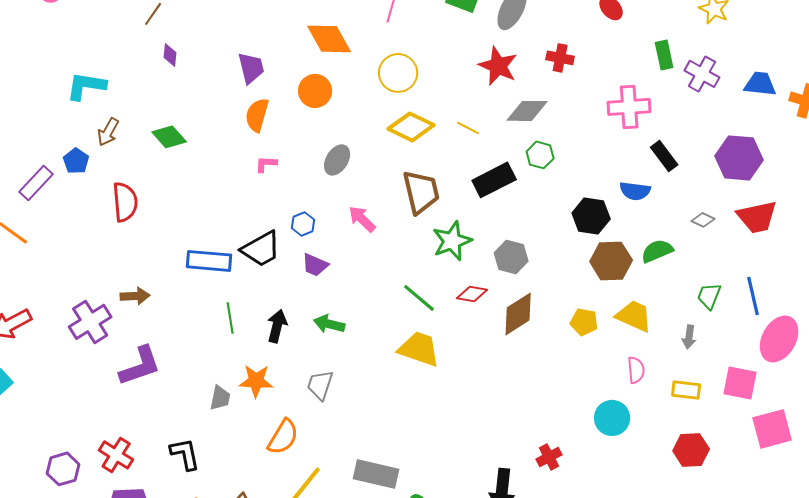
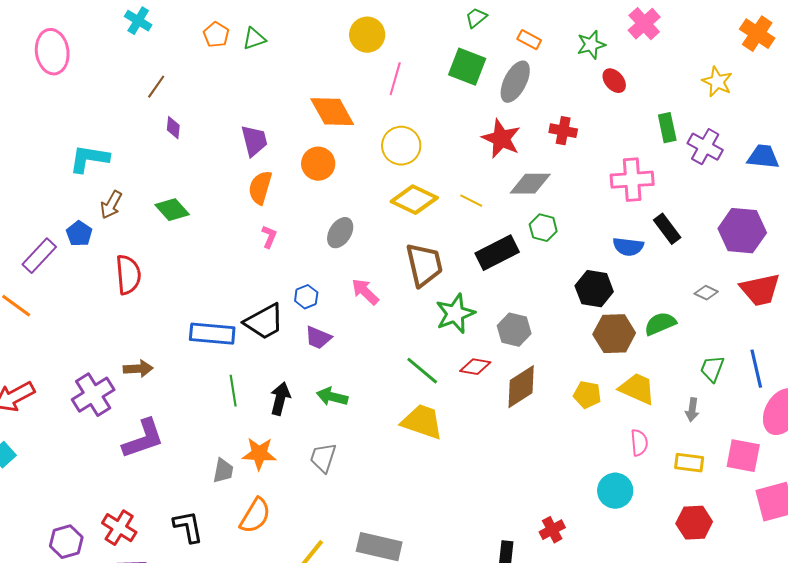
pink L-shape: (266, 164) -> (269, 237), turned 110
blue semicircle: (635, 191) -> (628, 247), moved
orange semicircle: (283, 437) -> (255, 516), moved

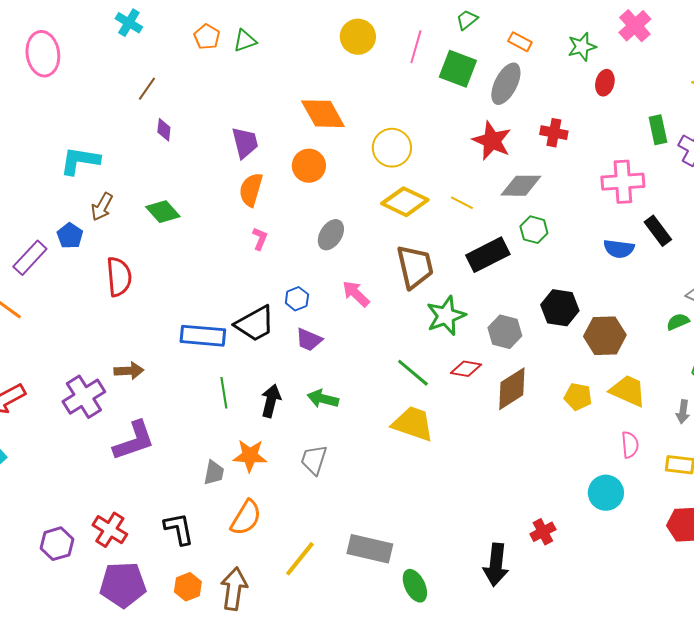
pink line: (395, 79) -> (416, 47), moved
red ellipse: (614, 81) -> (605, 83), turned 55
black hexagon: (594, 289) -> (560, 308), moved
green semicircle: (660, 324) -> (678, 322), moved, size x0.7

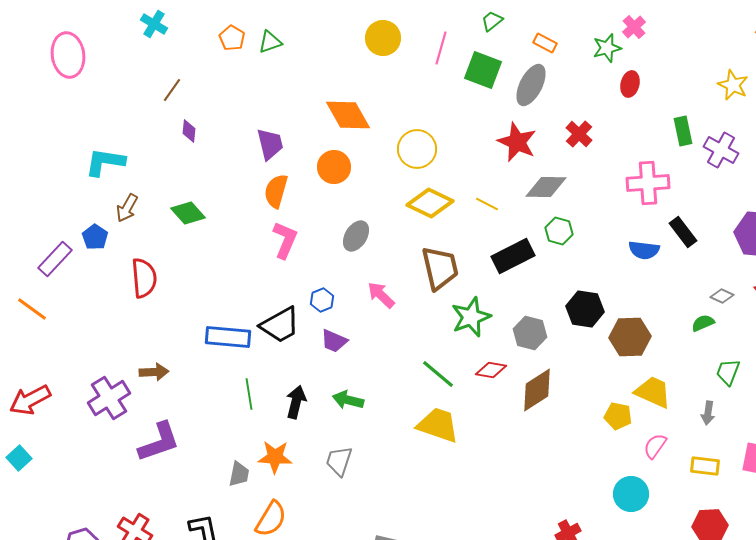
pink cross: (635, 26) -> (634, 27), moved, size x0.7
red cross: (554, 133) -> (579, 134), turned 32
pink L-shape: (260, 239) -> (285, 240), size x1.6
yellow pentagon: (578, 397) -> (618, 416), moved
pink semicircle: (630, 445) -> (655, 446), turned -140

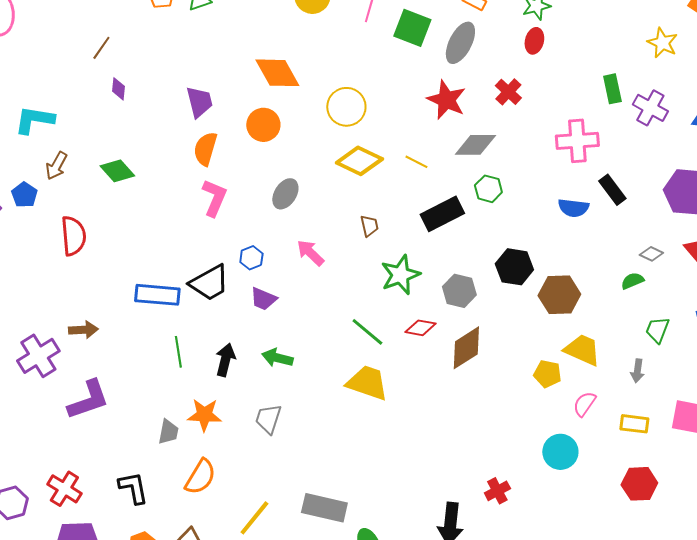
red ellipse: (630, 84) -> (534, 41), moved
brown trapezoid: (440, 268) -> (369, 226), size x0.5

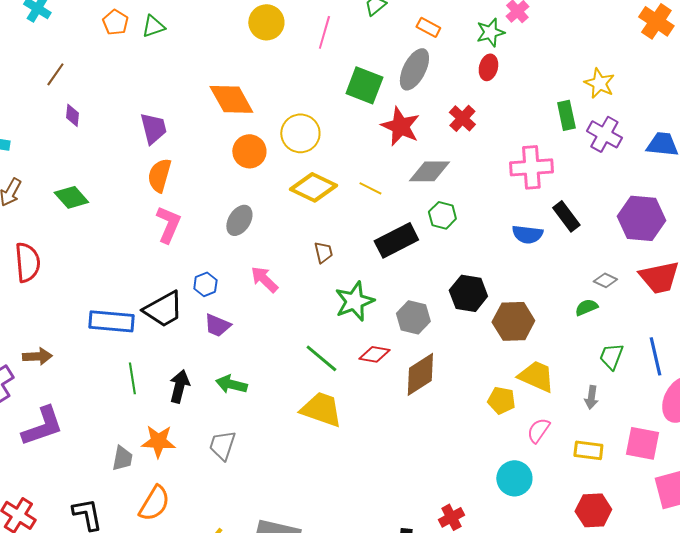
green square: (412, 28) -> (364, 85), moved
yellow star: (662, 43) -> (599, 83), moved
orange circle: (263, 125) -> (249, 151), moved

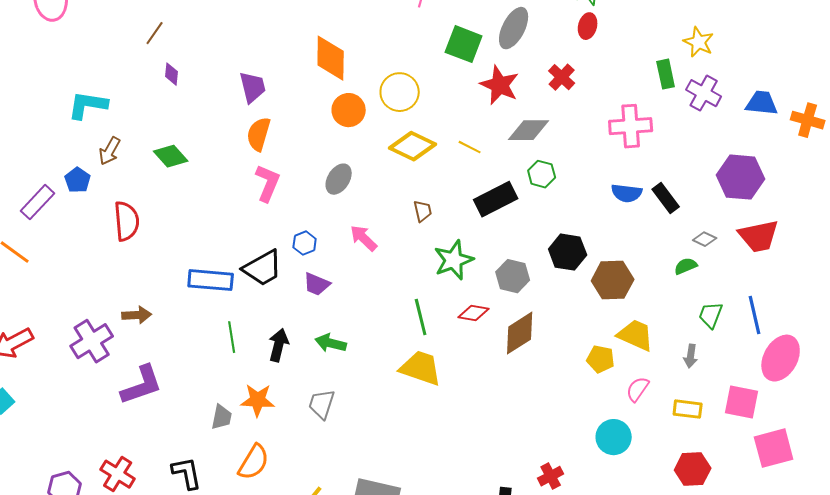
orange diamond: (231, 99) -> (331, 58), turned 30
black rectangle: (566, 216) -> (666, 198), moved
green line: (321, 358) -> (421, 317), turned 36

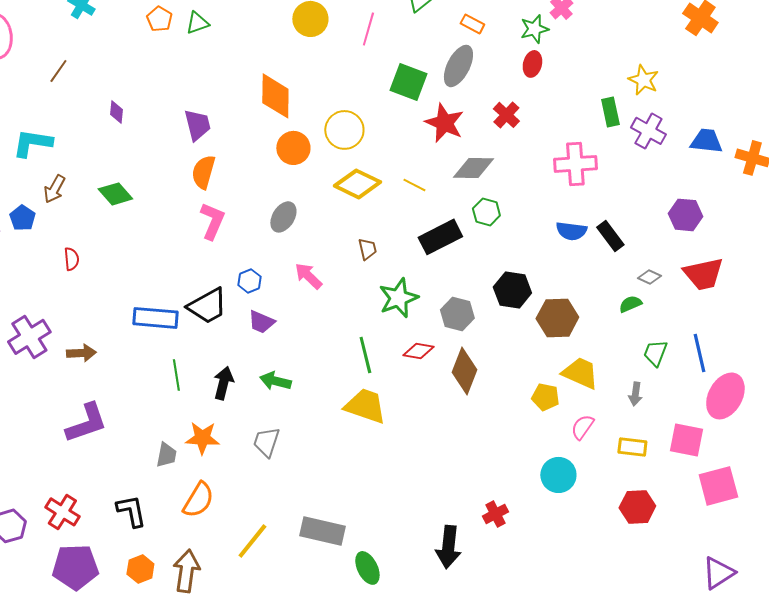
brown line: (155, 33) -> (58, 71), moved
purple hexagon: (741, 177) -> (685, 215), size x0.7
red semicircle: (127, 221) -> (71, 259), size x0.6
brown diamond: (520, 333) -> (464, 371), turned -36
purple cross: (92, 341) -> (29, 337), moved

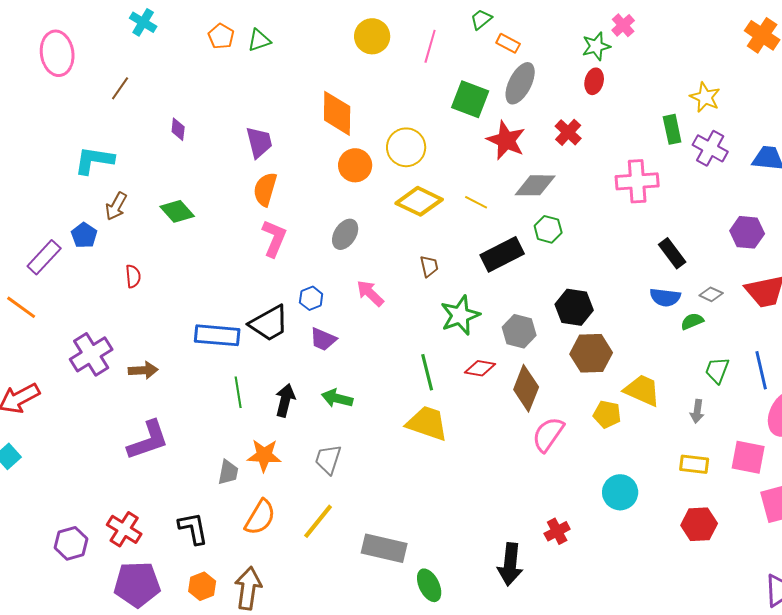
orange rectangle: (472, 24) -> (508, 43), moved
blue semicircle: (571, 231) -> (665, 297), moved
brown hexagon: (557, 318) -> (591, 353), moved
pink semicircle: (582, 427) -> (548, 434), moved, size x1.4
yellow line: (252, 541) -> (318, 521), moved

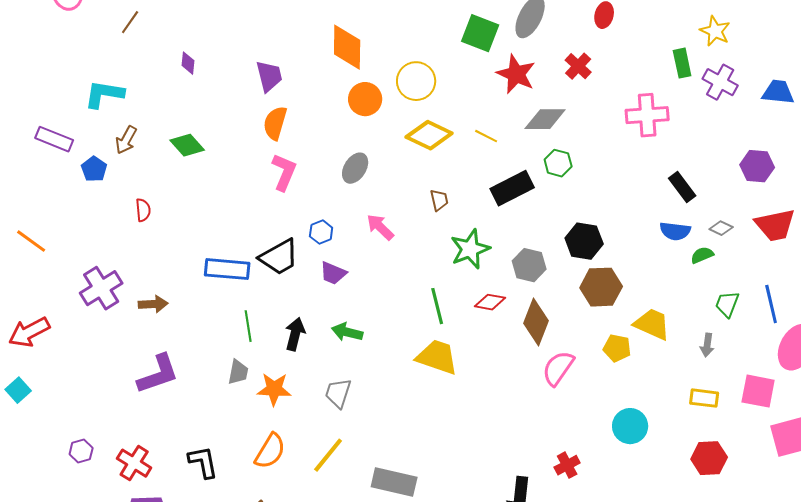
purple rectangle: (44, 257) -> (54, 139), moved, turned 69
gray trapezoid: (228, 472) -> (238, 372), moved
purple hexagon: (71, 543) -> (81, 451), moved, size x0.7

